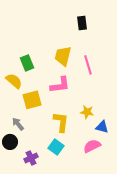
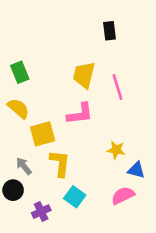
green rectangle: (27, 63) -> (20, 72), moved
yellow L-shape: (61, 122) -> (60, 163), moved

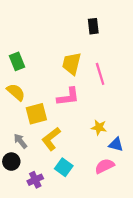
yellow L-shape: (60, 163) -> (51, 139), turned -135

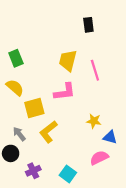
cyan square: (64, 167) -> (68, 174), moved

